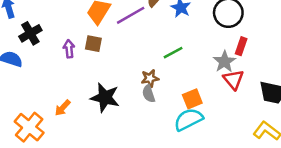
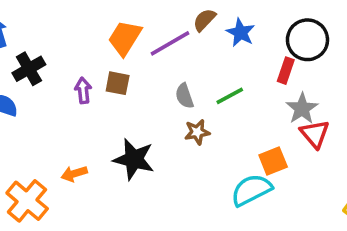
red rectangle: (241, 46) -> (286, 71), moved
gray semicircle: (149, 94) -> (184, 96), moved
orange square: (192, 99) -> (273, 161), moved
orange arrow: (63, 108) -> (74, 174), turned 30

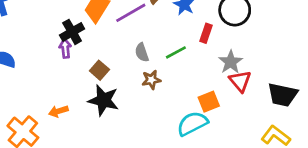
black cross: (29, 69) -> (72, 32), moved
red rectangle: (286, 71) -> (206, 33), moved
brown square: (118, 83) -> (99, 70), moved, turned 30

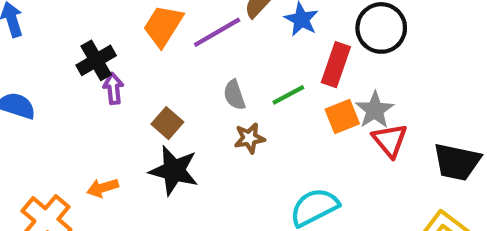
black cross: (72, 32) -> (96, 60), moved
red rectangle: (206, 33) -> (336, 65), size x1.4
orange square: (209, 102) -> (342, 117), moved

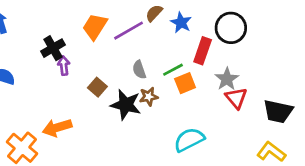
orange square: (342, 117) -> (185, 83), moved
black star: (174, 171) -> (126, 105), moved
orange arrow: (103, 188) -> (57, 128), size x1.5

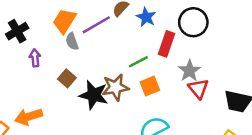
black cross: (53, 48) -> (17, 31), moved
gray semicircle: (139, 70) -> (72, 41), moved
orange square: (185, 83) -> (150, 86), moved
brown star: (149, 97) -> (115, 87), size x1.5

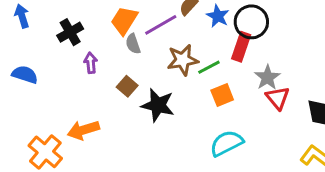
black circle: (193, 22) -> (251, 22), moved
brown star: (115, 87) -> (183, 60), moved

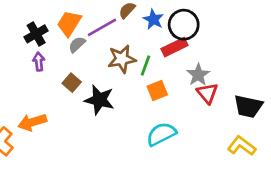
black cross: (70, 32) -> (36, 34), moved
gray semicircle: (133, 44) -> (77, 44), turned 66
red rectangle: (241, 47) -> (174, 47), turned 45
green line: (209, 67) -> (145, 66), turned -42

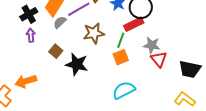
green line: (145, 66) -> (121, 40), moved
gray star: (198, 75) -> (152, 45), turned -30

